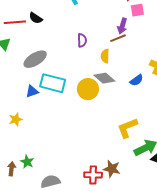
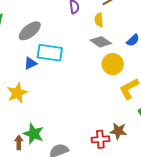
yellow circle: (88, 89) -> (113, 64), moved
yellow star: (16, 119) -> (17, 93), size x1.5
green star: (27, 162) -> (33, 134), size x1.5

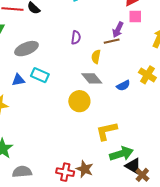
cyan rectangle: (50, 53) -> (40, 75), size x0.7
yellow circle: (113, 64) -> (79, 101), moved

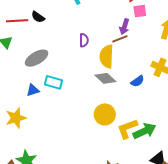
yellow semicircle: (96, 57) -> (107, 56), size x1.6
yellow circle: (79, 101) -> (105, 114), moved
green arrow: (121, 154) -> (144, 131), moved

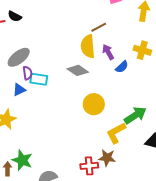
purple arrow: (124, 27) -> (108, 52), moved, turned 140
purple semicircle: (84, 40) -> (27, 73), moved
gray diamond: (105, 78) -> (78, 70), moved
yellow L-shape: (127, 129) -> (116, 133), moved

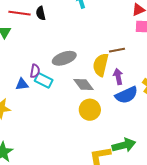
black semicircle: (15, 16) -> (41, 13), turned 32
gray ellipse: (19, 57) -> (64, 58), moved
blue semicircle: (122, 67) -> (126, 95), size x1.6
yellow circle: (94, 104) -> (90, 110), moved

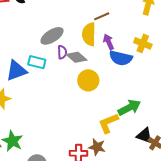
purple semicircle: (35, 71) -> (62, 52), moved
blue triangle: (22, 84) -> (16, 71), size x1.6
blue semicircle: (126, 95) -> (121, 58), turned 50

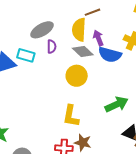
gray diamond: (77, 57) -> (83, 52), moved
yellow L-shape: (108, 123) -> (71, 116), moved, turned -60

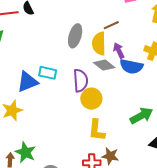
gray ellipse: (42, 30) -> (75, 36), moved, turned -40
purple semicircle: (52, 47) -> (81, 81), moved, size x1.6
yellow circle: (77, 76) -> (91, 99), moved

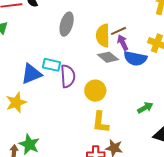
brown line: (111, 25) -> (118, 31), moved
gray ellipse: (75, 36) -> (67, 24), moved
purple semicircle: (81, 81) -> (68, 76), moved
green arrow: (141, 116) -> (145, 108), size x0.7

